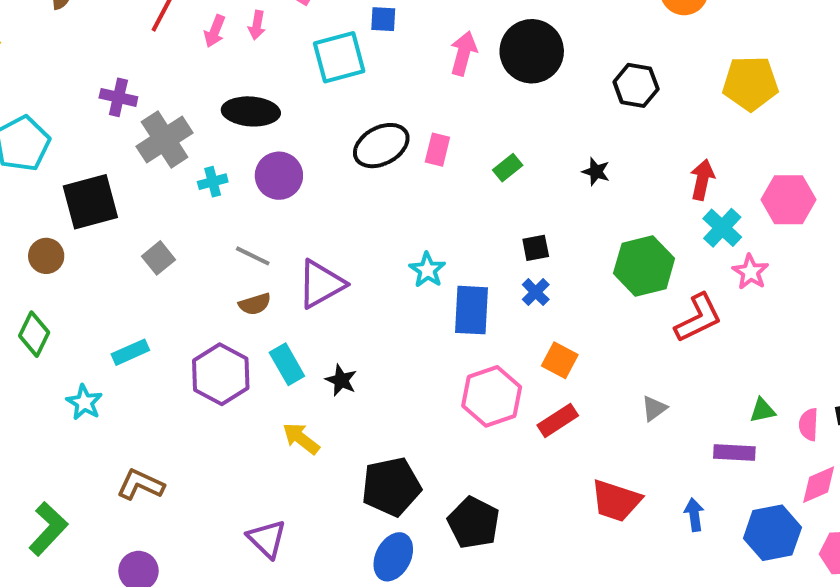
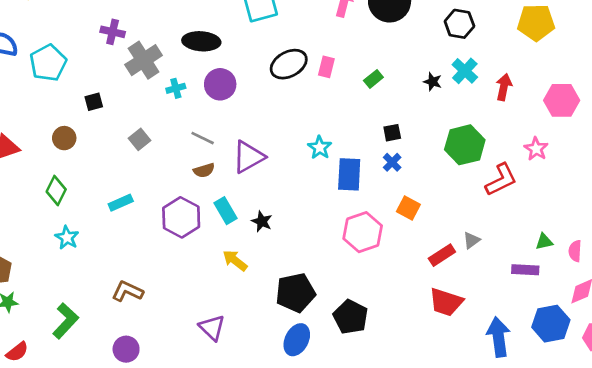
black square: (90, 202) -> (94, 102), size x0.5
cyan cross: (722, 228) -> (465, 71), moved
cyan star: (84, 402) -> (67, 238), moved
red rectangle: (558, 420) -> (442, 255), moved
blue arrow: (694, 515) -> (498, 337), moved, size x1.8

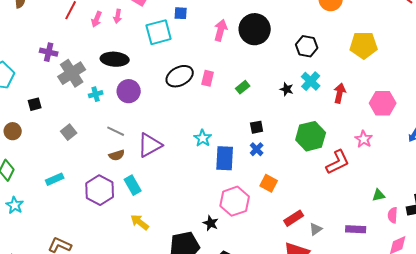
black star: (262, 221) -> (211, 223), moved
gray triangle: (472, 240) -> (316, 229), moved
green triangle: (544, 242) -> (379, 195), moved

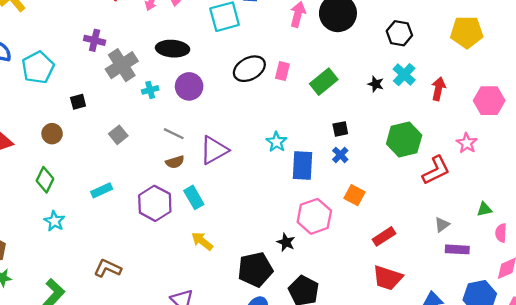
green rectangle: (243, 87) -> (324, 82), size x1.6
gray triangle: (316, 229) -> (442, 225), moved

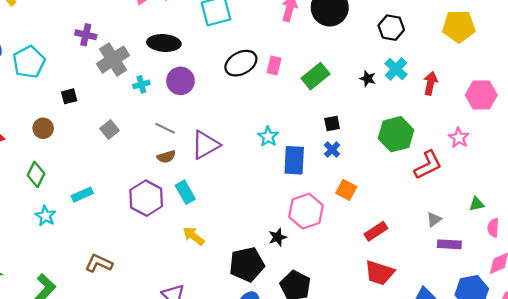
cyan rectangle: (102, 190) -> (82, 195), moved
black star: (286, 242) -> (278, 237), turned 30

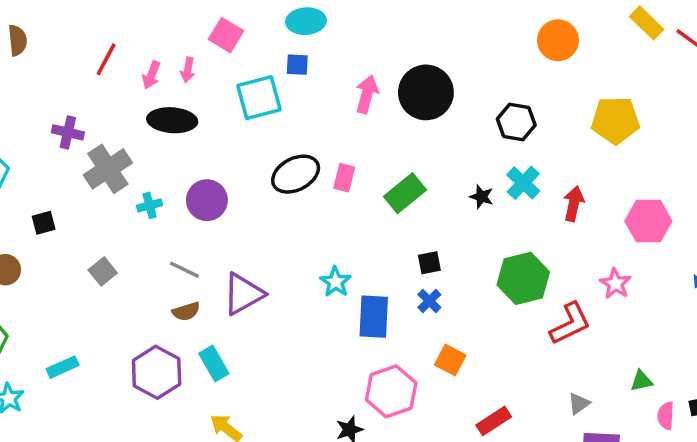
black ellipse: (164, 43) -> (172, 120), moved

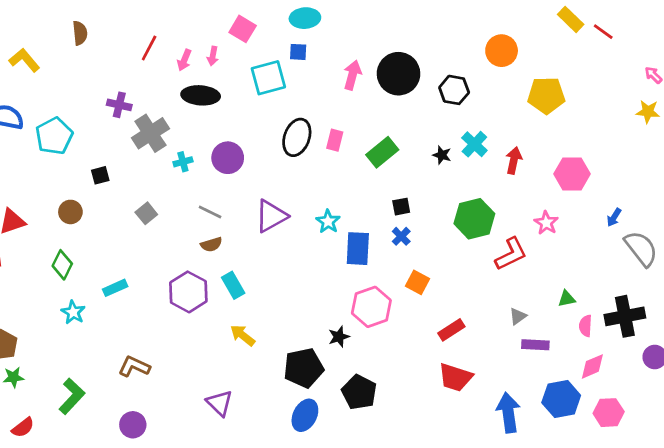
orange circle: (558, 40) -> (502, 51), moved
black hexagon: (516, 122) -> (454, 90), moved
black ellipse: (296, 174) -> (297, 137), turned -42
purple triangle: (243, 294) -> (271, 216), moved

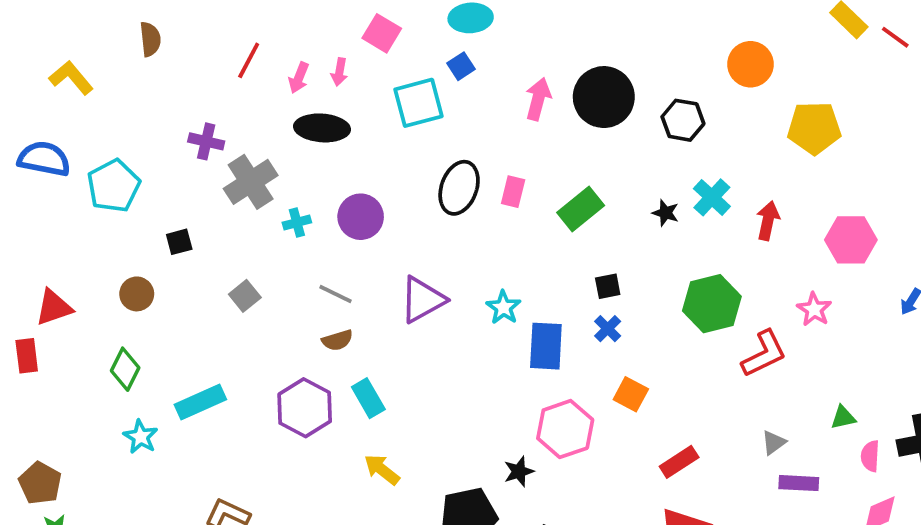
blue square: (298, 52) -> (461, 66), turned -36
cyan rectangle: (115, 288) -> (200, 402), size x1.4

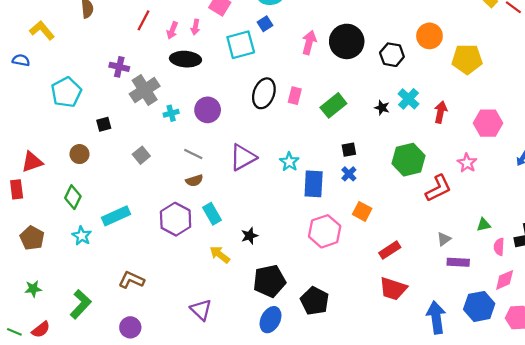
orange circle: (750, 64) -> (429, 36), moved
blue semicircle: (44, 159) -> (21, 60), moved, size x0.6
black star: (519, 471) -> (250, 236), moved
brown pentagon: (40, 483) -> (32, 238), moved

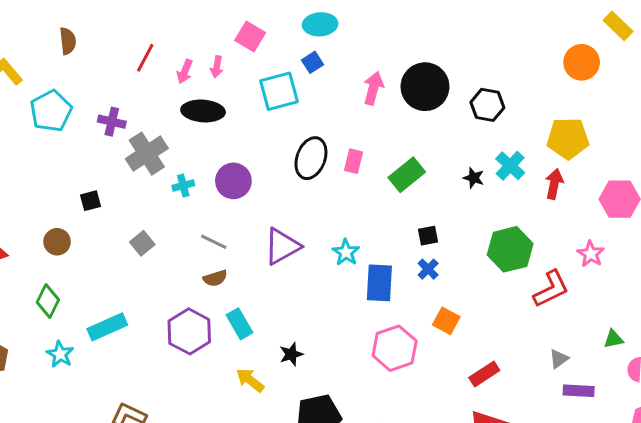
orange circle: (429, 36) -> (582, 62), moved
yellow pentagon: (467, 59) -> (568, 138), moved
cyan pentagon: (66, 92) -> (51, 111), moved

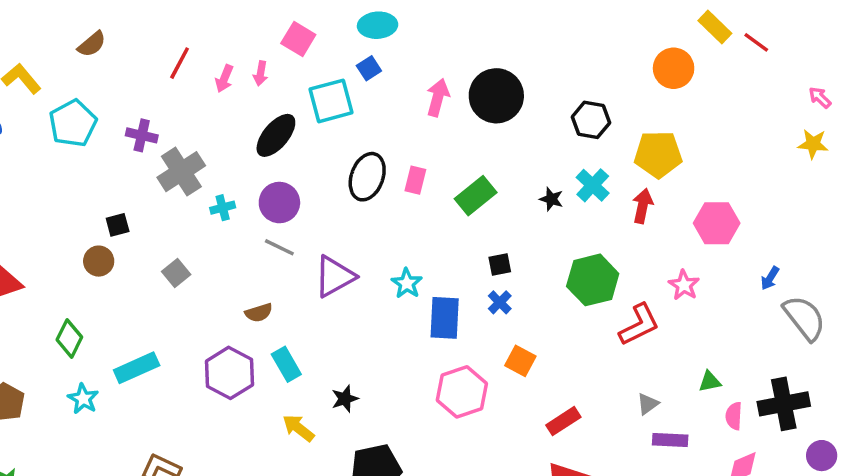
brown semicircle: (68, 41) -> (92, 44), turned 56
black hexagon: (487, 105) -> (591, 120), moved
black ellipse: (203, 111) -> (276, 135), moved, turned -54
brown circle: (57, 242) -> (99, 261), moved
gray line: (214, 242) -> (279, 247), moved

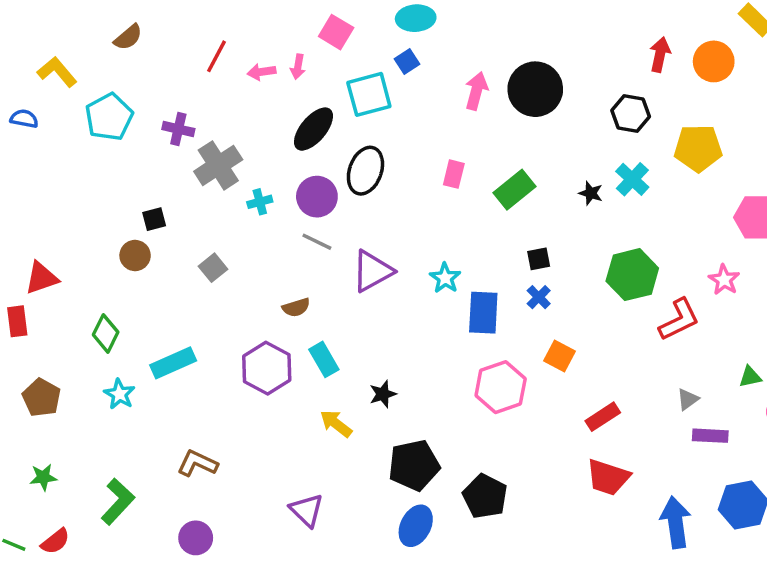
pink arrow: (224, 79) -> (262, 72), turned 60
black ellipse: (367, 177) -> (365, 171), moved
red arrow: (643, 206) -> (660, 55), moved

